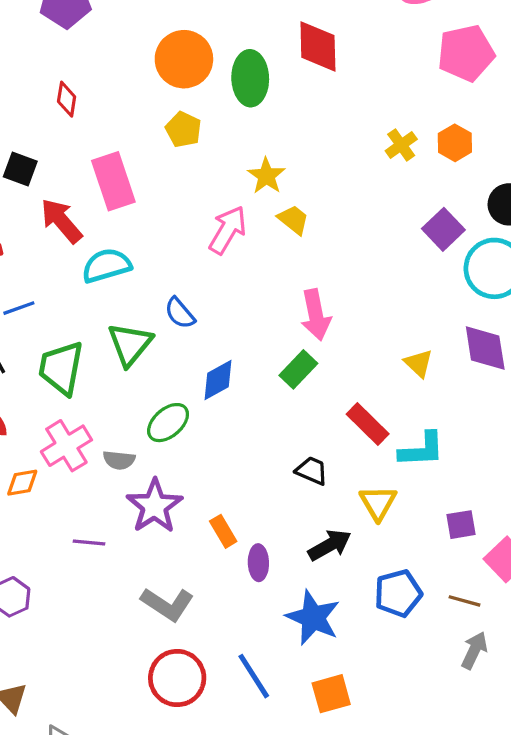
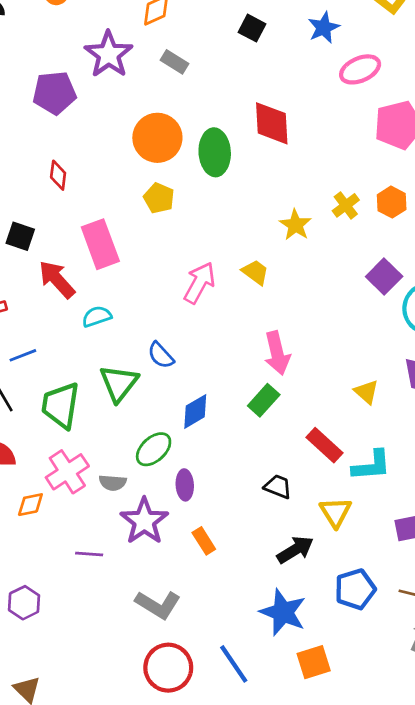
yellow star: (266, 176) -> (295, 225), moved
cyan semicircle: (106, 266) -> (97, 316), size x0.7
purple ellipse: (258, 563) -> (185, 485), moved
orange square: (331, 694) -> (314, 662), moved

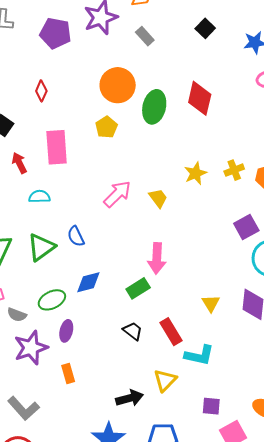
red arrow: (57, 279) -> (19, 163), size x0.7
black trapezoid: (278, 487) -> (133, 331), moved

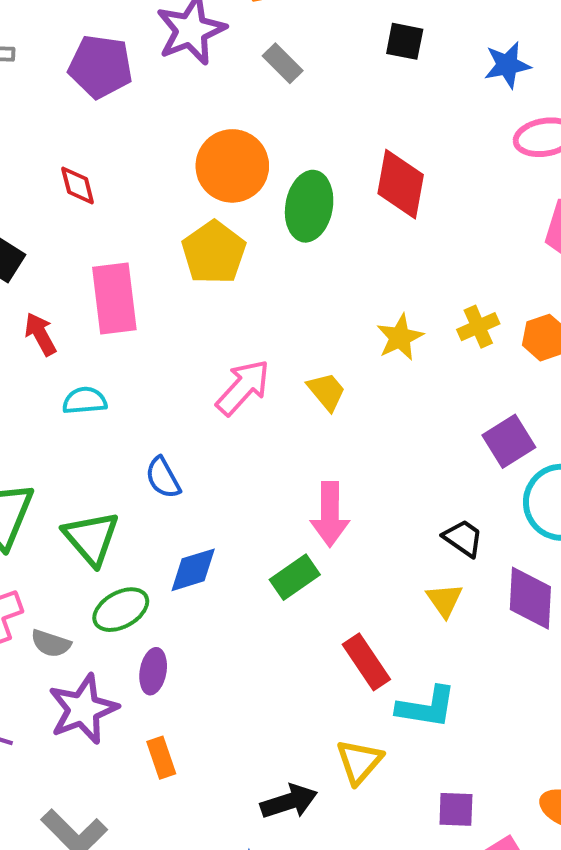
black square: (205, 28) -> (405, 41), turned -30
red diamond: (41, 91) -> (78, 185), turned -35
yellow pentagon: (106, 127) -> (214, 252), size x1.4
green triangle: (41, 247) -> (91, 538), moved, turned -32
black trapezoid: (133, 331) -> (463, 538), moved

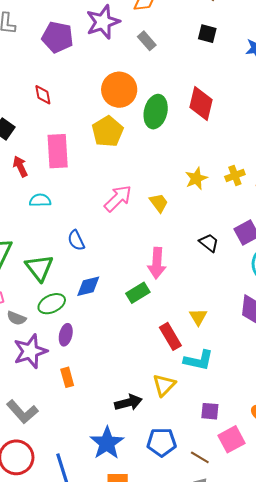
black trapezoid: (463, 538) -> (209, 243), moved
yellow triangle: (444, 600) -> (198, 317), moved

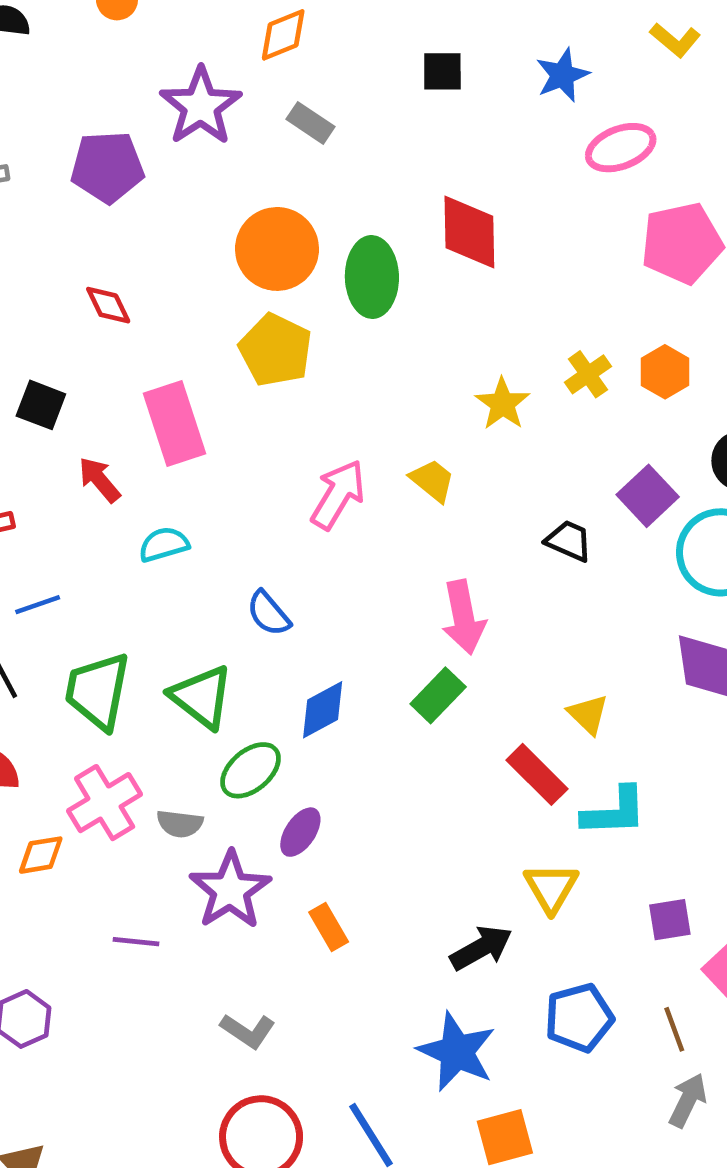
purple ellipse: (66, 335) -> (300, 832), turned 35
gray L-shape: (22, 412) -> (248, 1031), size x0.7
brown line: (200, 457) -> (674, 1029), turned 54

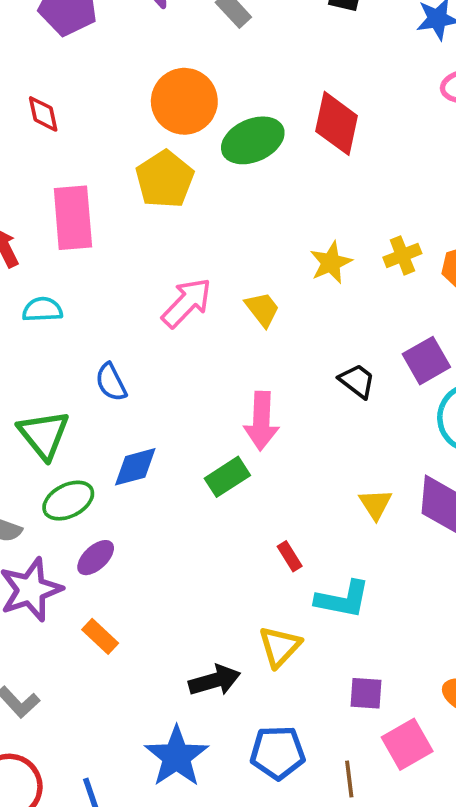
green ellipse: (372, 277) -> (253, 140), turned 54
yellow triangle: (588, 714) -> (375, 504), moved
red rectangle: (537, 774) -> (290, 556), size x0.6
orange rectangle: (329, 927) -> (100, 636), turned -30

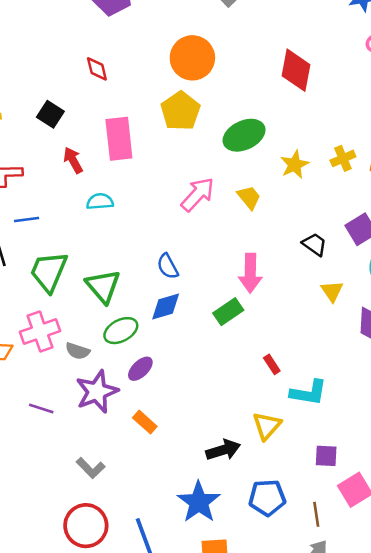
green ellipse: (253, 140) -> (244, 135), moved
blue semicircle: (111, 382) -> (168, 266), moved
yellow triangle: (375, 504) -> (332, 291), moved

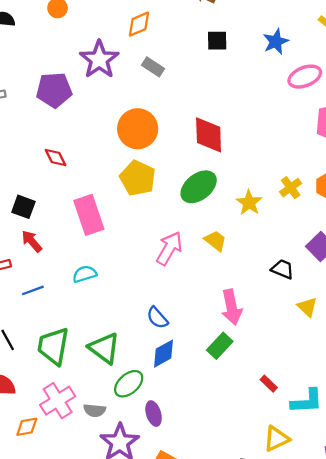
red diamond: (296, 70) -> (209, 135), moved
red arrow: (73, 160) -> (32, 241), moved
blue line: (27, 219) -> (33, 290), moved
purple ellipse: (140, 369) -> (154, 414), turned -50
yellow triangle: (267, 426) -> (276, 439), turned 36

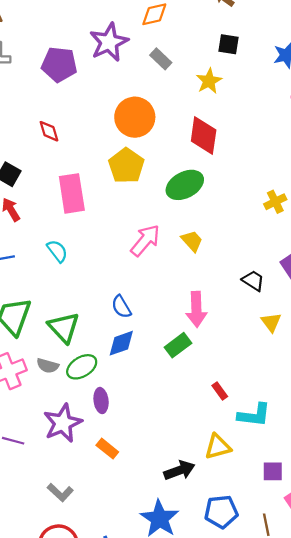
yellow star: (249, 203) -> (209, 81), moved
cyan semicircle: (85, 274) -> (57, 251), turned 60
gray semicircle: (95, 410) -> (48, 366), moved

